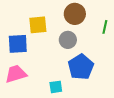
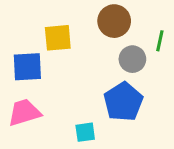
gray circle: (68, 40) -> (132, 59), moved

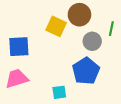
yellow square: (58, 38) -> (56, 26), moved, turned 30

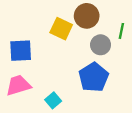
cyan square: (59, 92) -> (53, 100), moved, turned -32

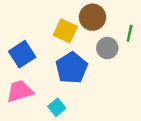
blue square: (21, 51) -> (22, 54), turned -30
blue pentagon: (94, 77) -> (72, 68), moved

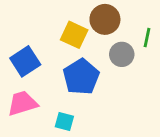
cyan square: (57, 107) -> (64, 122), turned -35

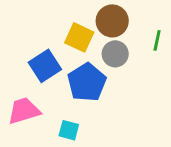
gray circle: (122, 54) -> (115, 54), moved
blue square: (25, 61) -> (45, 66), moved

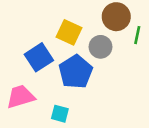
brown circle: (112, 21) -> (116, 17), moved

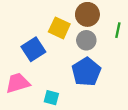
brown circle: (116, 17) -> (87, 14), moved
blue pentagon: (76, 72) -> (86, 72), moved

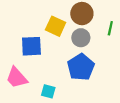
blue square: (33, 49) -> (31, 46), turned 30
pink trapezoid: (18, 83) -> (17, 78), turned -115

